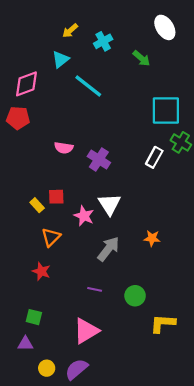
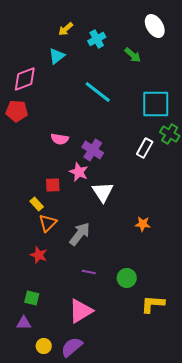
cyan line: (88, 86) -> (98, 92), moved
yellow rectangle: (37, 205) -> (37, 204), moved
pink star: (84, 216) -> (79, 172), moved
gray arrow: (108, 249) -> (80, 234), moved

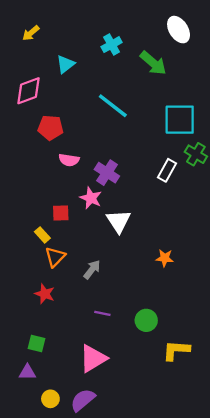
yellow arrow: (66, 29) -> (31, 33), moved
green arrow: (133, 55) -> (153, 63), size x1.4
red pentagon: (17, 111) -> (50, 128), moved
gray arrow: (80, 234) -> (92, 270), size x0.7

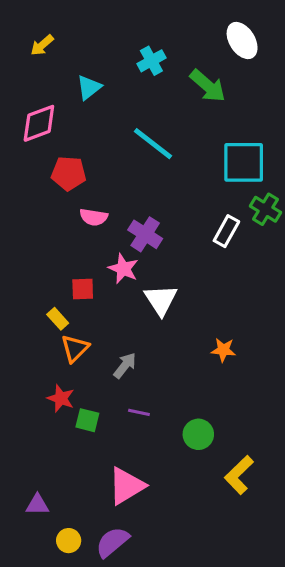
purple line: (102, 313) -> (139, 412), moved
green square: (37, 343) -> (87, 420), moved
yellow L-shape: (176, 350) -> (239, 475), turned -48

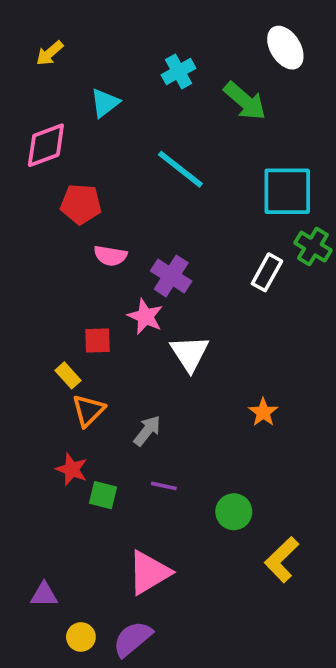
orange star: (223, 350) -> (263, 412), turned 30

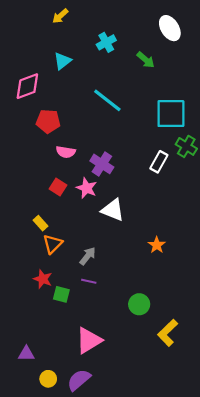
yellow arrow: (50, 53) -> (60, 16), moved
green arrow: (245, 101) -> (146, 60), size x0.7
red square: (97, 340) -> (58, 187), moved, turned 35
white triangle: (190, 353) -> (113, 210), turned -35
purple line: (164, 486) -> (89, 281), moved

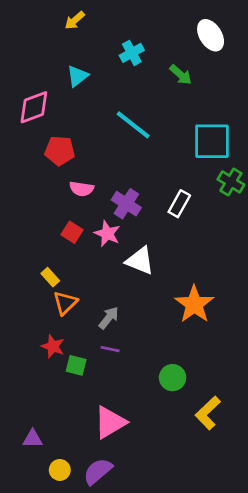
white rectangle: (159, 162) -> (179, 204), moved
orange star: (157, 245) -> (194, 304), size x1.8

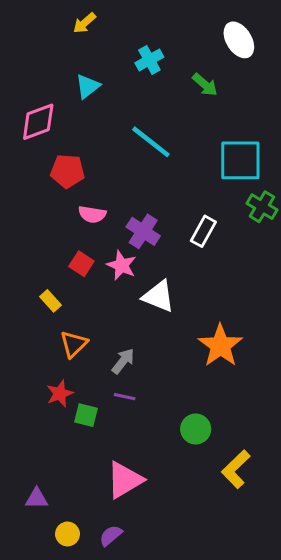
yellow rectangle: (50, 277) -> (51, 301), moved
red star: (53, 346) -> (60, 393), turned 30
purple semicircle: (98, 471) -> (111, 536), size x0.7

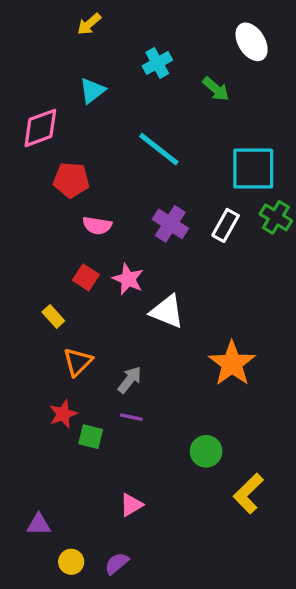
purple cross: (143, 231) -> (170, 224), moved
white rectangle: (203, 231) -> (226, 225), moved
pink triangle: (125, 480) -> (131, 505), size x0.6

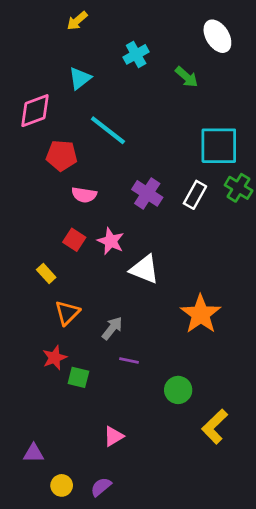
cyan line: (159, 149) -> (108, 130), moved
purple line: (131, 417) -> (129, 360), moved

